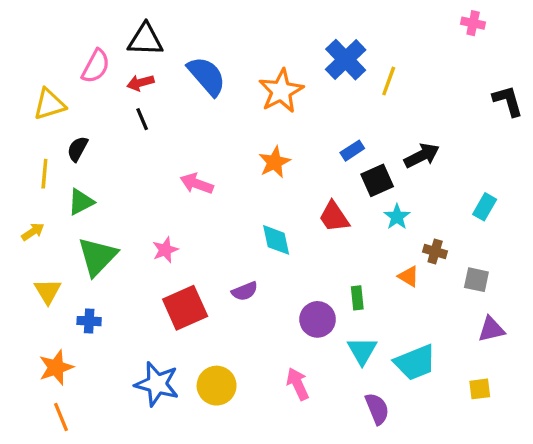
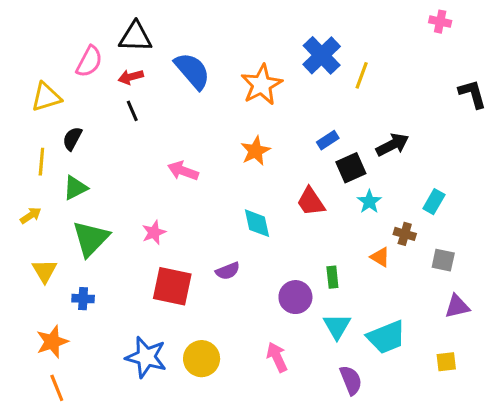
cyan rectangle: (485, 207) -> (434, 202), moved
red square: (185, 308) -> (172, 286), turned 36

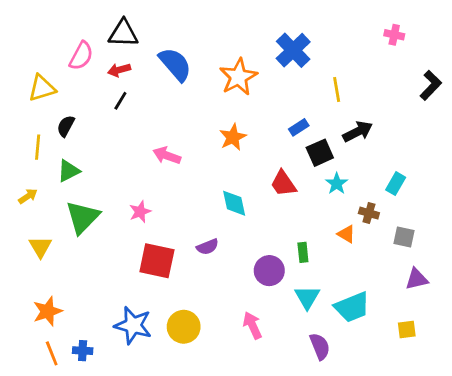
pink cross: (440, 22) -> (394, 35), moved
yellow line: (362, 75) -> (337, 90), moved, turned -30
black L-shape: (472, 94) -> (431, 85), turned 60
black line: (132, 111) -> (120, 101), turned 54
blue cross: (83, 299) -> (83, 351), moved

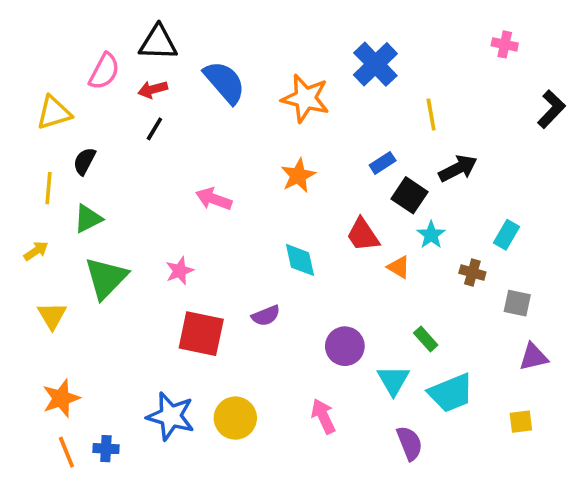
orange star: (238, 77) -> (305, 98), turned -30
black square: (320, 153) -> (410, 195), turned -32
orange triangle: (346, 234) -> (399, 267), moved
green rectangle: (303, 252) -> (426, 339), moved, turned -36

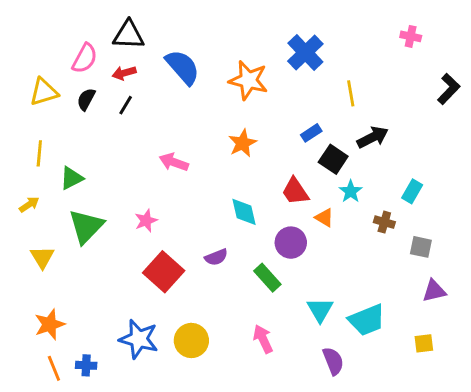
black semicircle: (84, 161) -> (86, 99), moved
red square: (201, 334) -> (164, 272), turned 30
green rectangle: (426, 339) -> (267, 278), moved, size x1.4
purple circle: (345, 346) -> (291, 243), moved

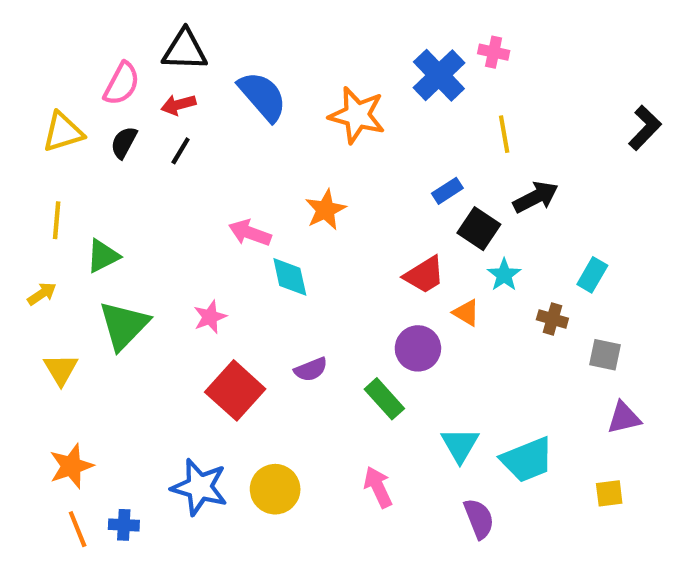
pink cross: (411, 36) -> (494, 52), moved
orange star: (243, 143) -> (326, 210), moved
red trapezoid: (295, 191) -> (424, 275), turned -88
cyan diamond: (244, 212) -> (290, 277), moved

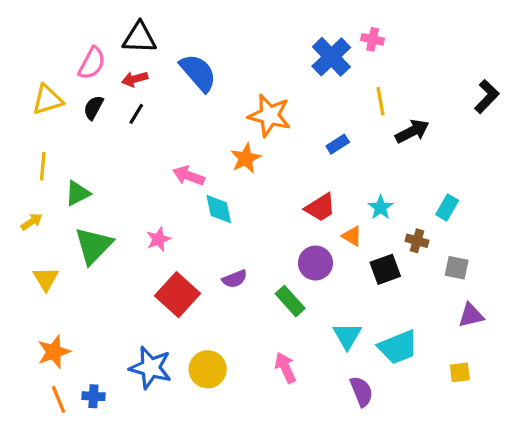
orange star: (357, 115) -> (269, 116), moved
black arrow: (536, 197) -> (412, 131), moved
black square: (479, 229) -> (385, 269), moved, turned 36

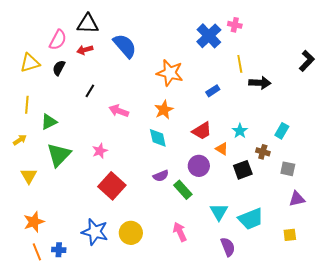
black line: (136, 114) -> (90, 91), moved
black arrow: (412, 131) -> (260, 83), turned 30
orange star: (246, 158) -> (164, 110), moved
cyan diamond: (219, 209) -> (158, 138), moved
purple semicircle: (235, 279) -> (161, 176), moved

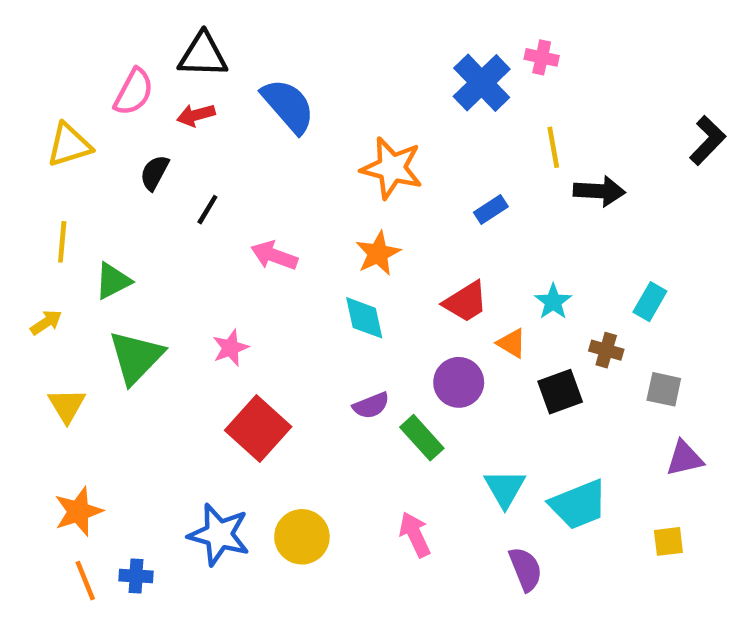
black semicircle: (59, 68) -> (154, 173), moved

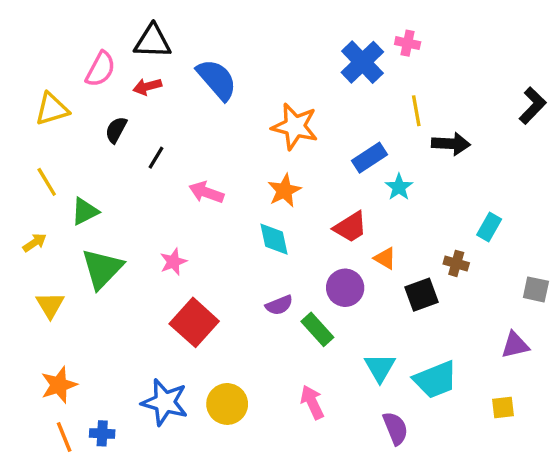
blue rectangle: (491, 210) -> (369, 158), size x1.4
yellow line: (62, 242) -> (47, 182), turned -36
cyan star: (553, 302) -> (399, 187), moved
gray square: (664, 389) -> (536, 289), moved

